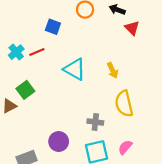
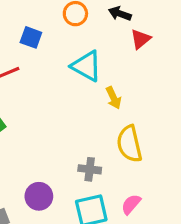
red triangle: (132, 28) -> (141, 39), turned 35
cyan triangle: (75, 69) -> (87, 66), moved

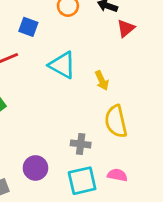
cyan triangle: (87, 66) -> (62, 65), moved
pink semicircle: (131, 204) -> (117, 175), turned 60

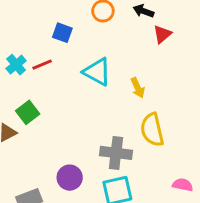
gray cross: (81, 144) -> (116, 153), size x1.5
pink semicircle: (117, 175) -> (183, 185), moved

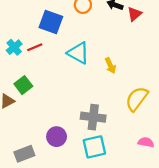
blue square: (62, 33) -> (51, 22), size x1.5
red triangle: (162, 34) -> (134, 14), moved
yellow semicircle: (152, 130) -> (137, 99), moved, turned 50

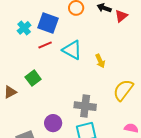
cyan cross: (14, 47) -> (24, 28), moved
red line: (35, 47) -> (45, 45), moved
green square: (23, 85) -> (33, 78), moved

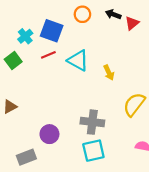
green square: (33, 78) -> (13, 60), moved
purple circle: (53, 123) -> (49, 134), moved

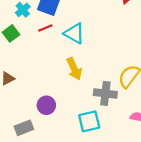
yellow arrow: (109, 73) -> (74, 69), moved, size x1.5
gray cross: (92, 122) -> (105, 93), moved

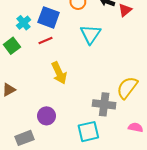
cyan triangle: (74, 33) -> (90, 34), moved, turned 35
yellow arrow: (74, 69) -> (59, 73), moved

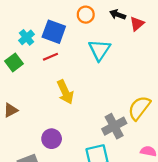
gray cross: (104, 104) -> (114, 126), turned -35

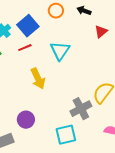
red triangle: (137, 24) -> (101, 32), moved
blue square: (54, 32) -> (28, 26), turned 30
cyan triangle: (99, 50) -> (60, 51), moved

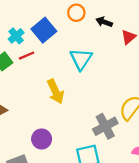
black arrow: (84, 11) -> (104, 22), moved
red line: (25, 48) -> (27, 56), moved

